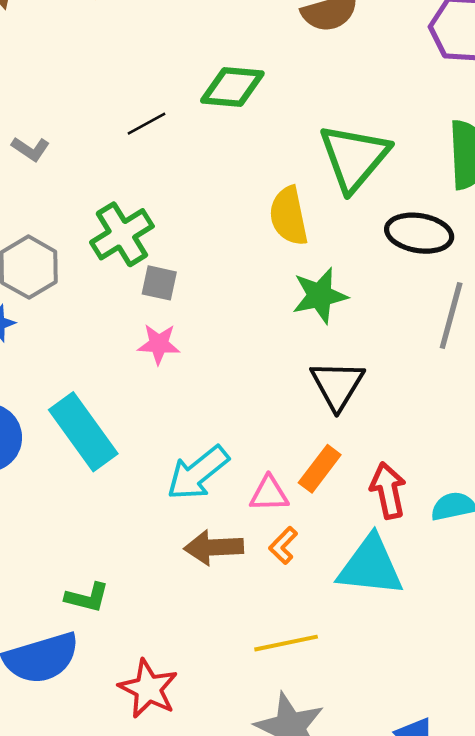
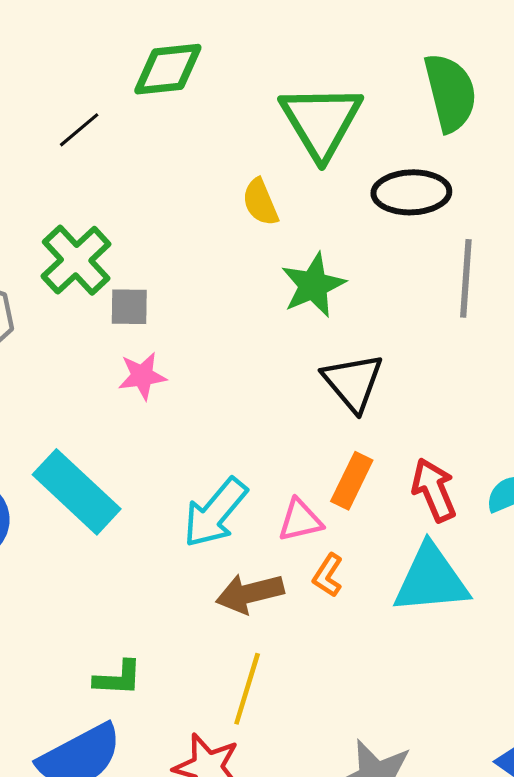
yellow semicircle: (289, 216) -> (260, 202), size x0.7
yellow line: (286, 643) -> (247, 689), moved, turned -50

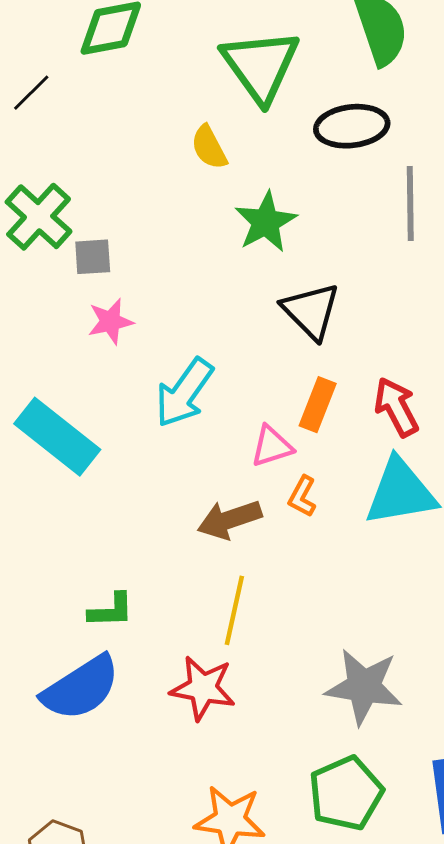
cyan arrow: (215, 513) -> (184, 393), moved

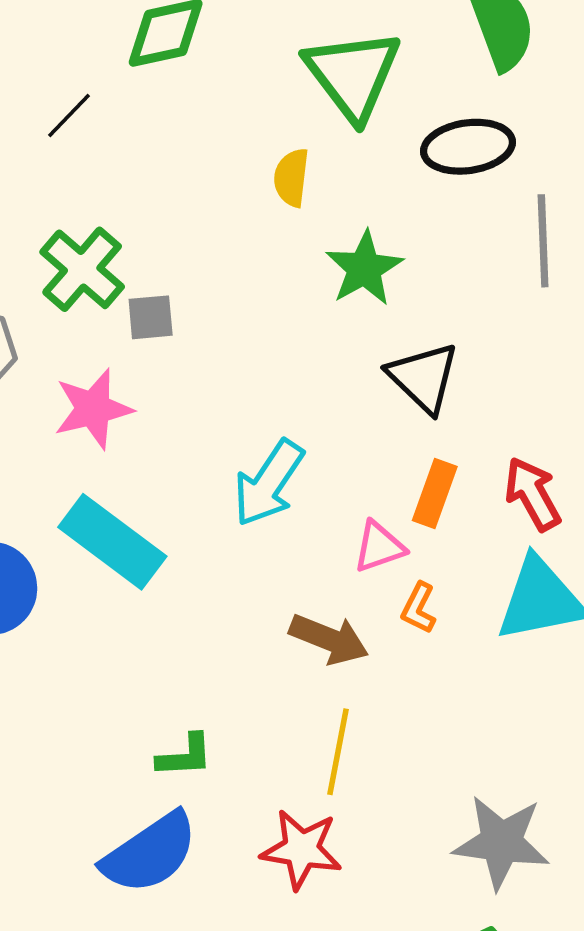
yellow semicircle: (209, 147) -> (291, 178), turned 36
pink star: (110, 321) -> (93, 409), moved, size x1.4
brown arrow: (230, 519) -> (329, 639), turned -138

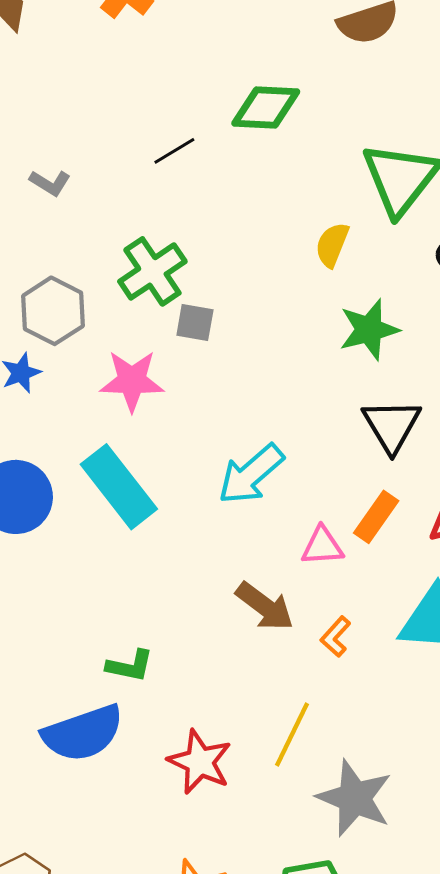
orange L-shape: (419, 608) -> (336, 637), moved
yellow line: (338, 752) -> (292, 735), moved

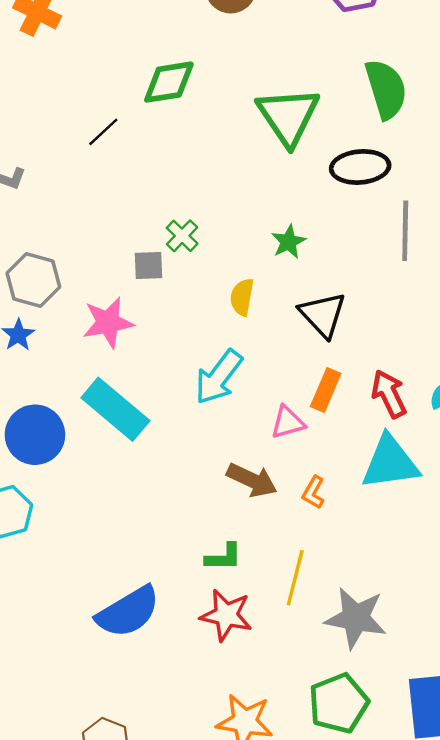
yellow semicircle: (332, 245) -> (242, 297), moved
green cross: (152, 271) -> (182, 236), moved, size x0.6
green star: (369, 330) -> (289, 242), size x0.7
green L-shape: (130, 666) -> (224, 557), moved

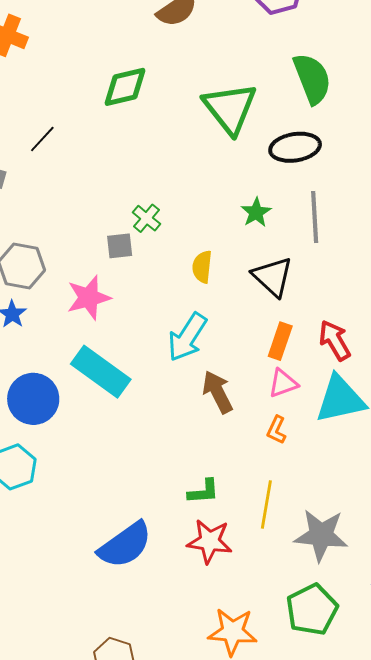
black line: (103, 132) -> (42, 139), moved
gray line: (405, 231) -> (315, 217), moved
green star: (289, 242) -> (256, 212), moved
pink triangle: (288, 422) -> (283, 383), moved
brown arrow: (252, 480) -> (218, 392), moved, turned -138

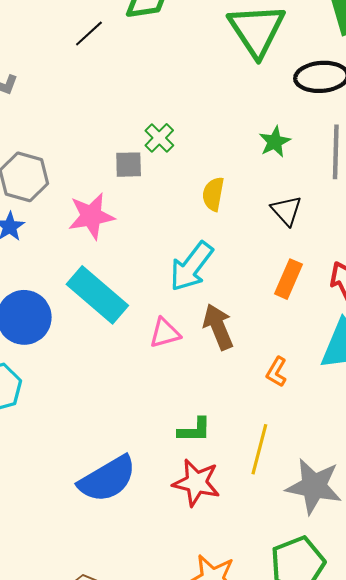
black line: (42, 139) -> (89, 33), moved
black triangle: (273, 277) -> (286, 211), size x0.7
pink triangle: (283, 383) -> (165, 333), moved

